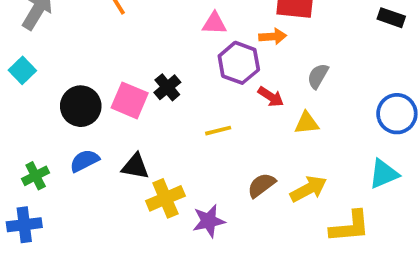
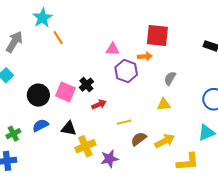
red arrow: (271, 97) -> (99, 104), moved, turned -56
yellow line: (218, 131) -> (124, 122), moved

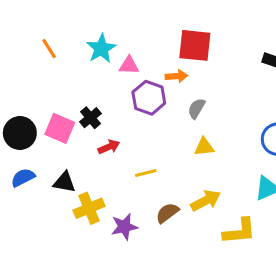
cyan star: (43, 18) -> (101, 49), moved
gray semicircle: (170, 78) -> (196, 108), moved
brown semicircle: (139, 139) -> (167, 213), moved

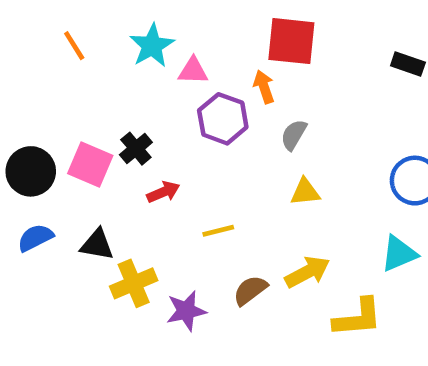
orange arrow: (176, 76) -> (264, 87), turned -105

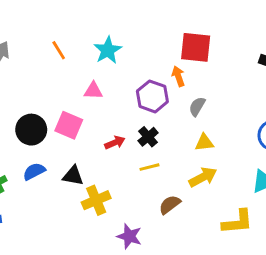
pink triangle: (193, 71) -> (93, 91), moved
black cross: (136, 149) -> (148, 137), moved
yellow arrow: (307, 272) -> (203, 177), moved
purple star: (186, 311) -> (129, 236), moved, turned 30

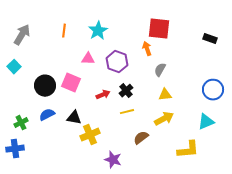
orange line: (59, 50) -> (64, 31), turned 40
purple hexagon: (152, 96) -> (117, 62), moved

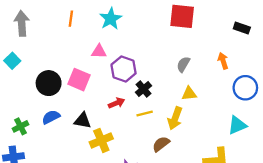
gray arrow: (22, 35) -> (22, 23), turned -35
orange arrow: (147, 49) -> (223, 61), moved
purple hexagon: (117, 62) -> (124, 69), moved
red arrow: (103, 95) -> (117, 103), moved
yellow arrow: (164, 119) -> (175, 118), moved, turned 138

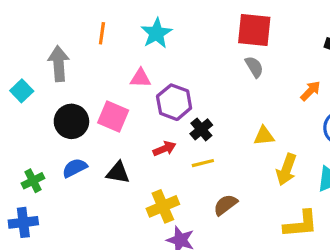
gray arrow: (22, 23) -> (59, 64), moved
orange arrow: (223, 61) -> (310, 91), turned 63
gray semicircle: (183, 64) -> (254, 67), moved, turned 119
yellow arrow: (175, 118) -> (286, 169), moved
yellow cross: (101, 140) -> (163, 206), moved

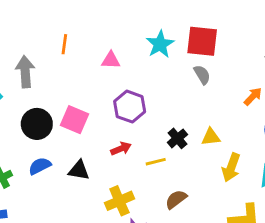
cyan star: (156, 33) -> (160, 44), moved
pink triangle: (140, 78) -> (111, 60), moved
black cross: (201, 129) -> (177, 138), moved

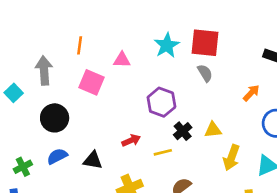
purple hexagon: (130, 107) -> (161, 102), moved
pink square: (75, 120) -> (92, 82), moved

